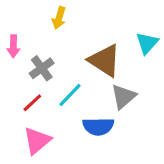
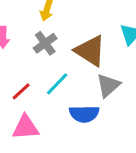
gray cross: (42, 68) -> (45, 43), moved
pink triangle: (37, 141) -> (26, 127), turned 36

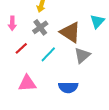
red line: (21, 91) -> (21, 48), moved
blue semicircle: (84, 114) -> (68, 87), moved

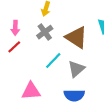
red line: (21, 48) -> (14, 47), moved
gray triangle: (82, 55) -> (76, 69), moved

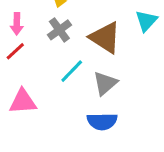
pink triangle: (31, 91) -> (23, 102), moved

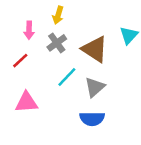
pink arrow: (17, 24) -> (29, 30), moved

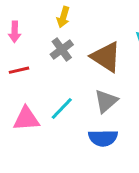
pink arrow: (29, 30) -> (15, 32), moved
red line: (20, 61) -> (19, 70), turned 30
cyan line: (67, 77) -> (62, 108), moved

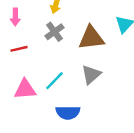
brown triangle: (106, 57) -> (91, 38), turned -40
blue semicircle: (103, 138) -> (68, 113), moved

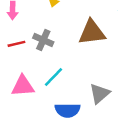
gray cross: (54, 32) -> (43, 40), moved, turned -30
gray triangle: (91, 75) -> (100, 94), moved

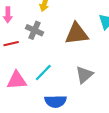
gray cross: (43, 40) -> (34, 30), moved
gray triangle: (100, 94) -> (84, 75), moved

